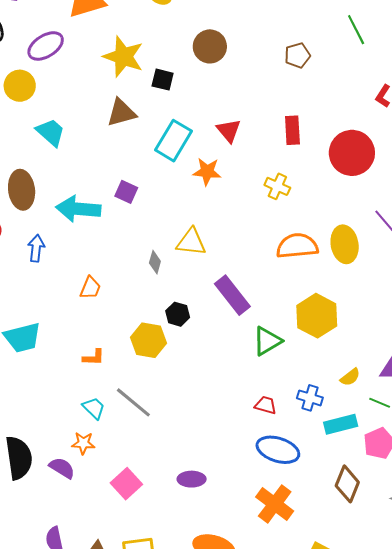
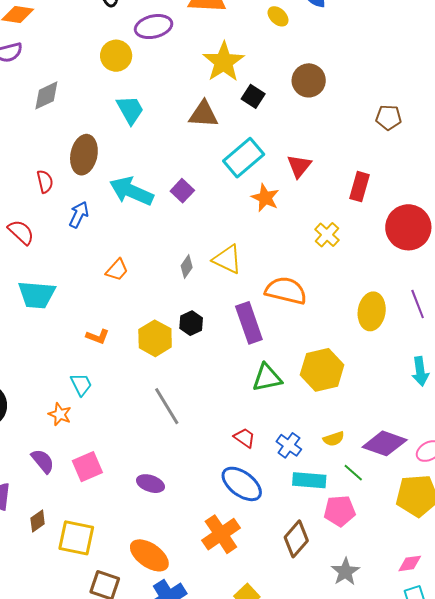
orange semicircle: (297, 246) -> (286, 291), moved
gray line: (133, 402) -> (167, 406), moved
purple semicircle: (62, 468) -> (43, 461), moved

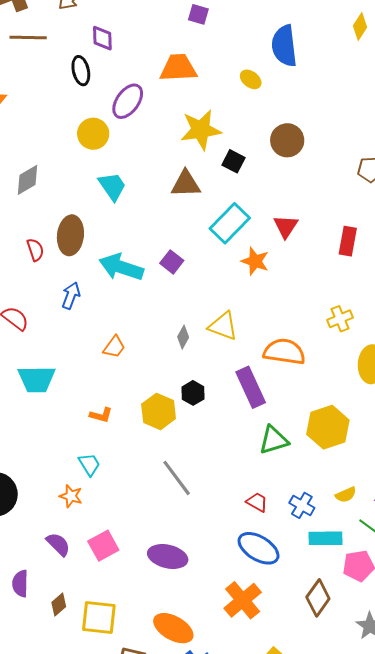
purple ellipse: (154, 27) -> (128, 101), turned -36
yellow star: (224, 62) -> (201, 130), turned 30
red semicircle: (45, 181) -> (35, 250), moved
yellow cross: (327, 235) -> (340, 319), moved, turned 30
purple ellipse: (150, 484) -> (168, 556), size x1.4

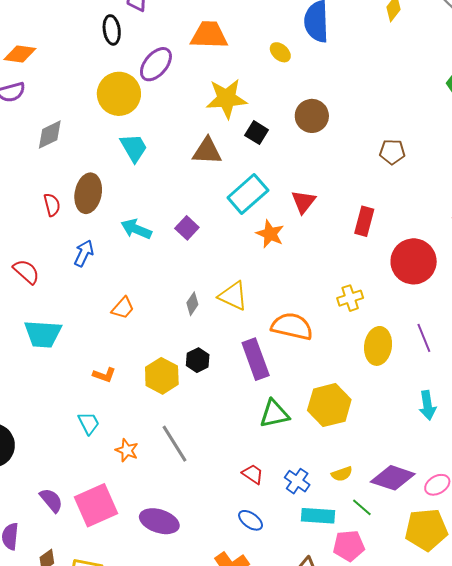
yellow circle: (93, 134) -> (119, 94), size x1.4
cyan arrow: (121, 267) -> (136, 229), size x0.7
orange star: (71, 496) -> (127, 450), moved
pink square: (103, 546) -> (96, 505), size x1.4
blue ellipse: (259, 548) -> (251, 520), size x0.6

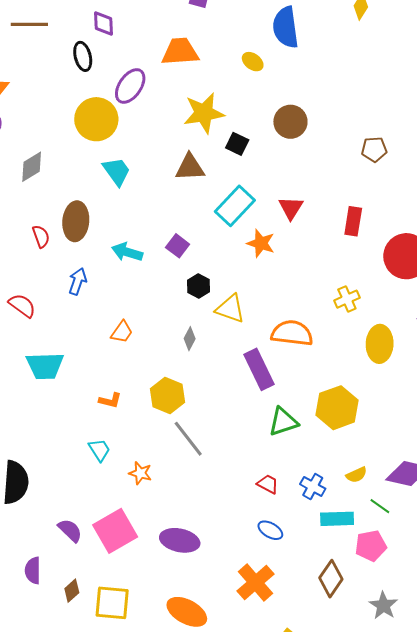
gray diamond: (192, 304) -> (190, 339), moved
black hexagon: (198, 360) -> (198, 286), moved
gray line: (174, 444) -> (188, 439), moved

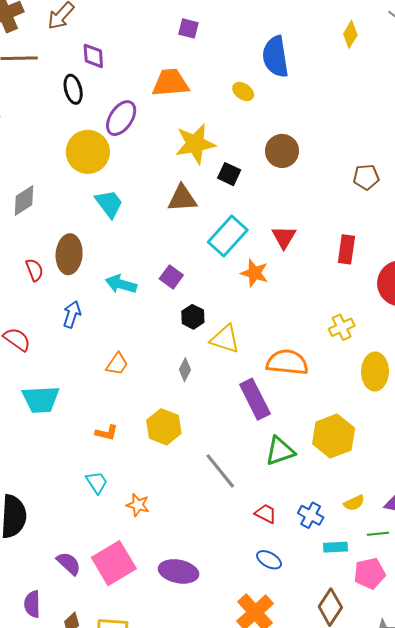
gray line: (188, 439) -> (220, 471), moved
green line: (380, 506) -> (378, 534), turned -40
cyan rectangle: (337, 519) -> (336, 547), size x0.7

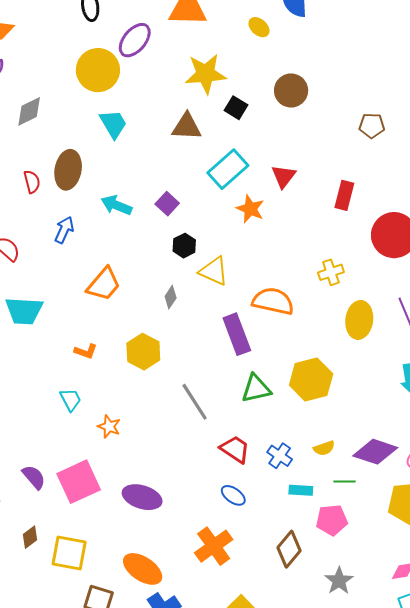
orange trapezoid: (117, 364) -> (104, 284), size x1.5
red trapezoid: (266, 514) -> (235, 449), size x1.4

